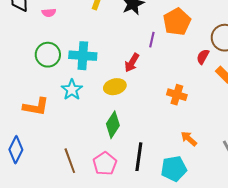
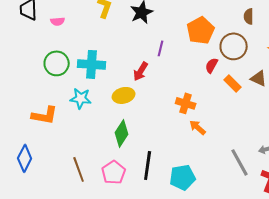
orange pentagon: (177, 22) -> (201, 30), moved
cyan star: (72, 90) -> (81, 98), turned -30
orange arrow: (189, 139) -> (198, 127), moved

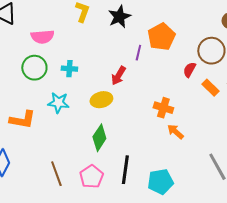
pink semicircle: (58, 21) -> (42, 37), moved, size x1.6
orange pentagon: (201, 30) -> (161, 37), moved
cyan cross: (92, 64) -> (69, 69), size x0.6

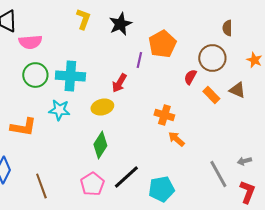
pink semicircle: (42, 37) -> (30, 42), moved
cyan cross: (69, 69) -> (70, 76), size x1.8
black line: (125, 170) -> (126, 177), turned 40
brown line: (56, 174) -> (41, 186), moved

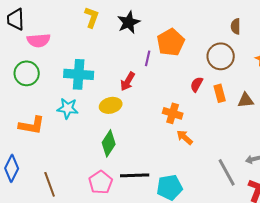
green circle: (35, 75) -> (27, 73), moved
red semicircle: (190, 77) -> (197, 84), moved
brown triangle: (237, 90) -> (246, 100), moved, turned -30
orange rectangle: (211, 95) -> (220, 93), turned 30
black line: (126, 177) -> (135, 175), turned 40

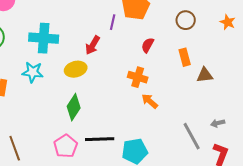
brown circle: (221, 56) -> (186, 20), size x0.7
red semicircle: (197, 84) -> (148, 45), moved
brown triangle: (246, 100) -> (205, 75), moved

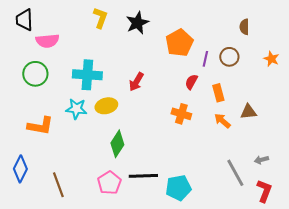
purple line: (113, 22) -> (205, 59), moved
orange rectangle: (185, 57) -> (218, 93), moved
yellow ellipse: (76, 69) -> (106, 106), moved
orange arrow: (150, 101) -> (222, 121), moved

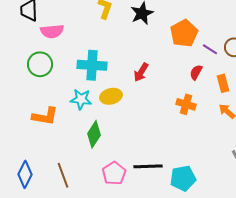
purple line: (205, 59) -> (210, 49), turned -70
green diamond: (117, 144) -> (94, 134), moved
blue diamond: (20, 169) -> (25, 174), moved

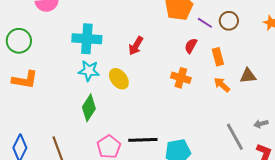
green circle: (40, 64) -> (19, 41), moved
yellow ellipse: (111, 96) -> (119, 79), moved, turned 65
cyan star: (81, 99) -> (89, 71), moved
orange L-shape: (45, 116) -> (25, 80), moved

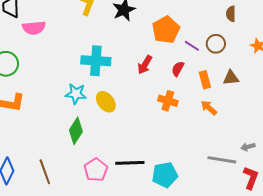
cyan cross: (87, 39) -> (96, 61), moved
red arrow: (136, 46) -> (145, 65), moved
brown triangle: (248, 76) -> (231, 78), moved
gray line: (235, 137) -> (222, 160), turned -52

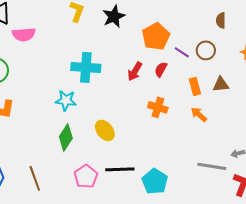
red semicircle: (178, 69) -> (161, 69), moved
yellow ellipse: (106, 102) -> (105, 130), moved
cyan pentagon: (165, 175) -> (155, 181), turned -30

